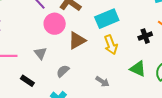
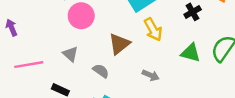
brown triangle: (77, 41) -> (119, 44), moved
gray semicircle: (63, 71) -> (101, 71), turned 88

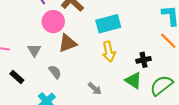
black cross: (193, 12) -> (144, 60), moved
brown triangle: (119, 44) -> (68, 43), moved

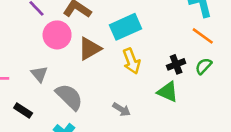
brown triangle: (68, 43) -> (90, 49), moved
gray semicircle: (55, 72) -> (69, 97), size x1.6
green semicircle: (161, 85) -> (204, 66), moved, size x0.6

